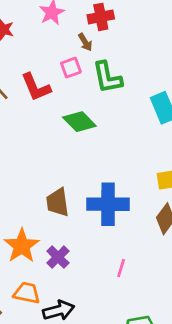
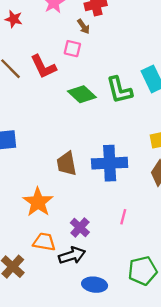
pink square: (71, 68) -> (72, 49), turned 36
green L-shape: (107, 77) -> (119, 90), moved
purple cross: (58, 257) -> (80, 228), moved

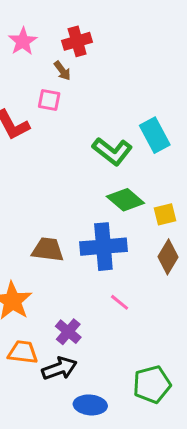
green L-shape: (119, 90) -> (112, 151), turned -36
green diamond: (82, 94) -> (125, 200), moved
brown trapezoid: (67, 164) -> (48, 250), turned 110
pink line: (123, 217) -> (120, 302), moved, turned -63

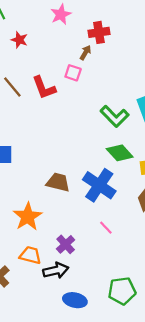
pink star: (23, 41) -> (61, 14), moved
brown arrow: (62, 71) -> (85, 53), turned -120
blue cross: (103, 247) -> (99, 185), turned 32

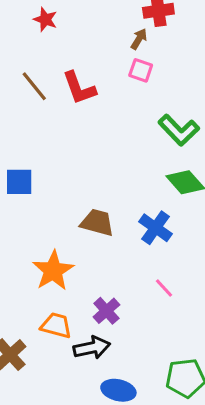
pink square: (73, 73) -> (141, 70), moved
blue cross: (99, 185) -> (156, 228), size x0.7

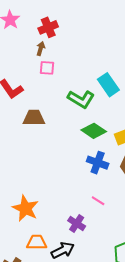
brown trapezoid: (97, 223) -> (34, 118), moved
blue cross: (156, 228) -> (98, 163), moved
purple cross: (106, 311) -> (77, 223), moved

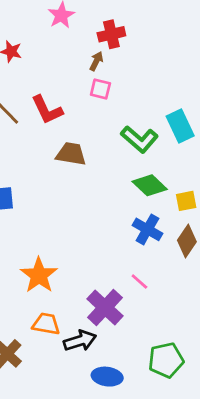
purple cross: (77, 223) -> (105, 307), size x1.5

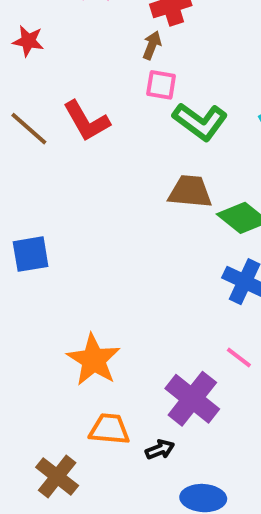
green L-shape: (139, 139) -> (200, 122), moved
brown trapezoid: (71, 154) -> (190, 192), moved
black arrow: (80, 341) -> (160, 450), size x0.6

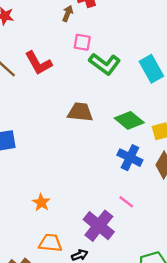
brown arrow: (152, 45) -> (68, 13), moved
brown trapezoid: (190, 192) -> (80, 112), moved
orange star: (94, 360) -> (41, 202), size x0.6

